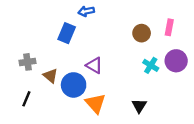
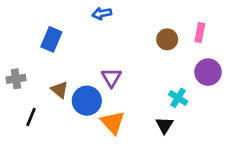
blue rectangle: (67, 33) -> (51, 39), moved
gray cross: (27, 62) -> (16, 79), moved
purple triangle: (94, 65) -> (111, 77), turned 30
cyan cross: (151, 65) -> (178, 98), moved

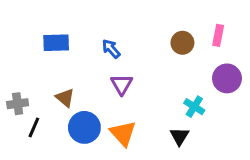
blue arrow: (102, 13) -> (111, 49), moved, turned 60
blue rectangle: (51, 39) -> (56, 43), turned 65
gray cross: (16, 79) -> (18, 104), moved
blue circle: (87, 101) -> (84, 127), moved

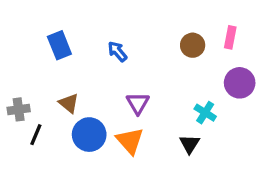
blue rectangle: (56, 43) -> (59, 45), turned 70
purple triangle: (122, 84) -> (138, 103), moved

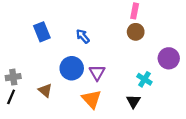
pink rectangle: (230, 37) -> (135, 11), moved
brown triangle: (69, 103) -> (45, 90), moved
black line: (36, 135) -> (11, 97), moved
blue circle: (89, 135) -> (72, 68), moved

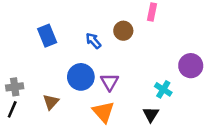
brown circle: (136, 32) -> (123, 31), moved
brown triangle: (45, 90) -> (51, 102), turned 32

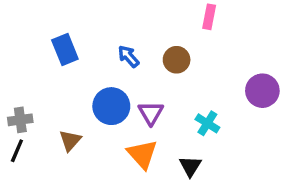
brown circle: (123, 31) -> (177, 60), moved
cyan cross: (163, 89) -> (207, 123), moved
black triangle: (151, 114) -> (190, 166), moved

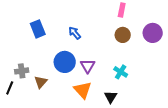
brown circle: (177, 60) -> (123, 35), moved
purple circle: (262, 91) -> (153, 33), moved
gray cross: (20, 120) -> (22, 71), moved

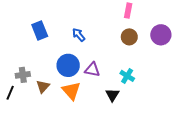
purple triangle: (88, 66) -> (92, 70), turned -49
orange triangle: (83, 90) -> (71, 91), moved
black triangle: (111, 97) -> (112, 95), moved

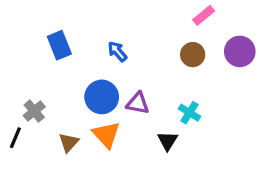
pink rectangle: (128, 11) -> (204, 15), moved, turned 40
gray cross: (23, 75) -> (34, 111), turned -32
brown triangle: (43, 86) -> (69, 142), moved

